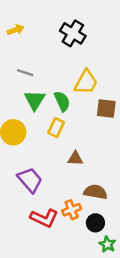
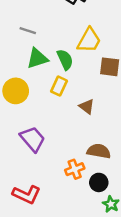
green triangle: (35, 100) -> (37, 58), turned 40
brown triangle: (75, 158) -> (87, 107), moved, turned 35
red L-shape: (44, 218) -> (26, 194), moved

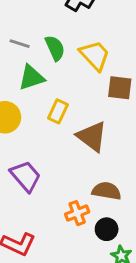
yellow trapezoid: (89, 40) -> (95, 55), turned -72
green semicircle: (65, 60) -> (55, 48), moved
brown triangle: (87, 107) -> (92, 136), size x1.6

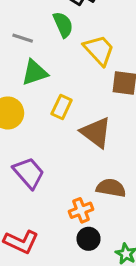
green semicircle: (55, 48) -> (63, 25), moved
black circle: (107, 229) -> (89, 239), moved

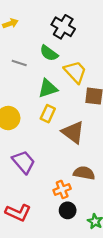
green semicircle: (63, 25) -> (49, 53), turned 150
green triangle: (35, 73) -> (48, 88), moved

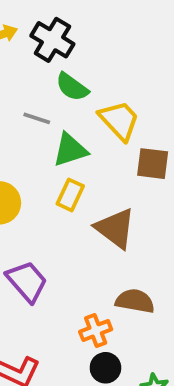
black cross: (63, 27) -> (52, 40), moved
gray line: (19, 63) -> (37, 118), moved

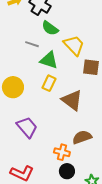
green triangle: (70, 150) -> (49, 60), turned 36
brown semicircle: (135, 301) -> (82, 137), turned -30
orange cross: (96, 330) -> (62, 152), turned 35

